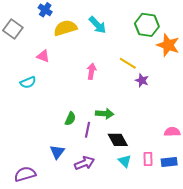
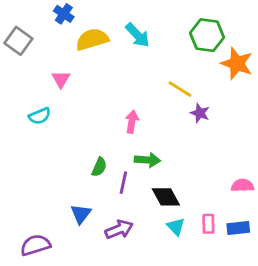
pink triangle: (43, 56) -> (61, 79), turned 40
pink arrow: (92, 71) -> (132, 122), moved

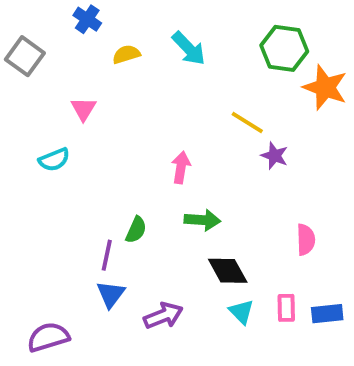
yellow semicircle: (92, 39) -> (126, 54), size x0.6
purple line: (123, 183) -> (107, 255), moved
pink semicircle: (242, 185) -> (306, 240), moved, turned 90

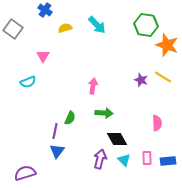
yellow line: (247, 123) -> (163, 77), moved
purple arrow: (163, 316) -> (100, 159), moved, turned -54

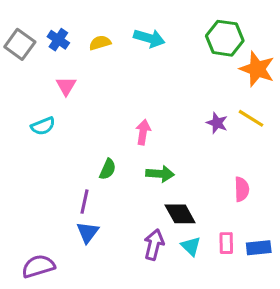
blue cross: (45, 10) -> (58, 40), moved
cyan arrow: (97, 25) -> (149, 38), turned -30
green semicircle: (70, 118) -> (108, 169), moved

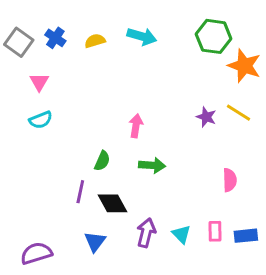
pink triangle: (66, 86) -> (39, 82), moved
black diamond: (180, 214) -> (112, 203), moved
blue triangle: (88, 232) -> (95, 242), moved

